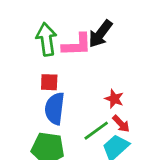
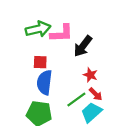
black arrow: (100, 34) -> (83, 46), moved
green arrow: (46, 39) -> (38, 29), turned 85

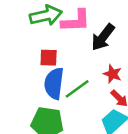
green line: (76, 99) -> (77, 89), moved

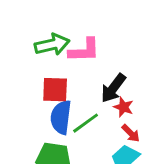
black arrow: (103, 37) -> (113, 88), moved
red square: (49, 58) -> (55, 90), size x1.4

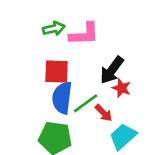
green arrow: (52, 44) -> (54, 29), size x0.7
red arrow: (131, 133) -> (104, 113), moved

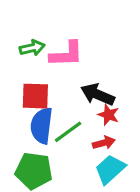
black arrow: (112, 70) -> (98, 95), turned 76
red arrow: (104, 113) -> (104, 143), moved, turned -60

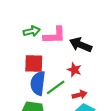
black arrow: (98, 95) -> (81, 45), moved
red star: (108, 115) -> (74, 70), moved

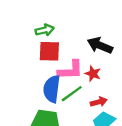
pink L-shape: (55, 35) -> (71, 70), moved
red square: (34, 63) -> (49, 51), moved

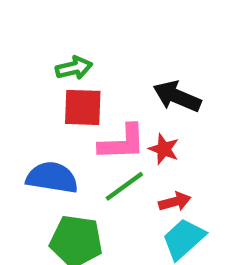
blue semicircle: (52, 89) -> (52, 178), moved, turned 92

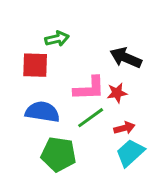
red square: (83, 107) -> (35, 65), moved
red star: (164, 149) -> (117, 93), turned -30

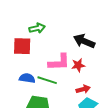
blue semicircle: (42, 112) -> (27, 78), size x0.7
green line: (91, 118) -> (47, 80), moved, turned 54

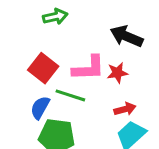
red square: (22, 46) -> (43, 68), moved, turned 36
blue semicircle: (27, 78) -> (40, 108), moved, turned -70

